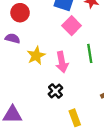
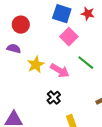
green line: (90, 53) -> (86, 63), turned -42
pink arrow: (62, 62) -> (60, 71), turned -48

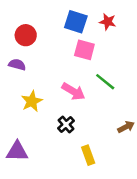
pink square: (69, 37) -> (84, 50), turned -30
yellow star: (36, 65) -> (32, 101), moved

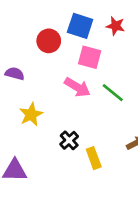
red circle: (26, 35) -> (49, 41), moved
pink arrow: (73, 91) -> (77, 87), moved
yellow rectangle: (88, 155) -> (94, 158), moved

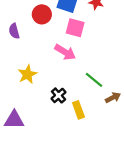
purple semicircle: (15, 74) -> (14, 31), moved, turned -120
green line: (113, 93) -> (94, 80), moved

